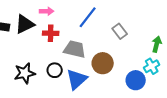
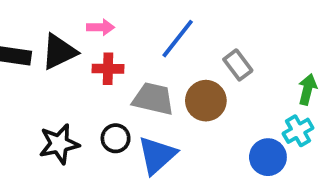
brown circle: (103, 63) -> (206, 101), moved

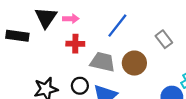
black triangle: (59, 52) -> (46, 18), moved, turned -30
gray rectangle: (238, 65) -> (164, 39), moved

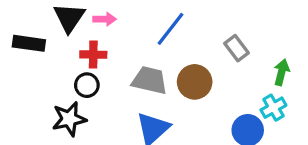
red cross: (75, 44) -> (93, 55), moved
black circle: (80, 86) -> (87, 85), moved

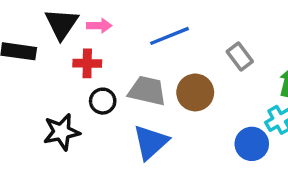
blue line: (171, 29) -> (170, 36), turned 30
black circle: (87, 85) -> (103, 101), moved

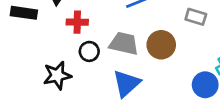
gray rectangle: (240, 56) -> (196, 17), turned -36

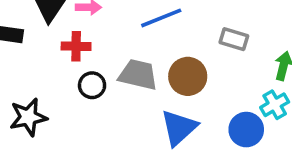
black star: (57, 75) -> (28, 117), moved
blue triangle: (127, 83) -> (179, 128), moved

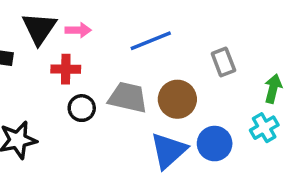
gray rectangle: (234, 39) -> (223, 62), turned 52
blue circle: (246, 130) -> (215, 144), moved

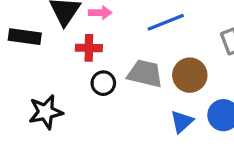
blue triangle: (169, 151) -> (182, 122), size x0.7

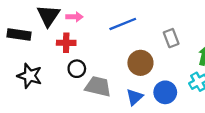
gray trapezoid: (145, 74) -> (98, 86), moved
black star: (46, 112) -> (30, 76), moved, turned 30

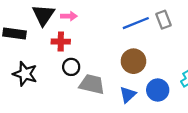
blue line: (123, 24) -> (136, 23), moved
gray rectangle: (171, 38) -> (163, 20), moved

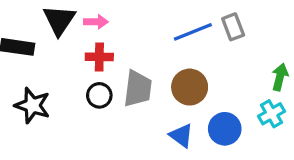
red cross: (61, 42) -> (99, 57), moved
gray trapezoid: (92, 84) -> (138, 89), moved, turned 84
blue triangle: (128, 95) -> (181, 136), turned -42

